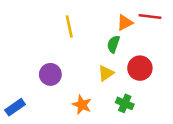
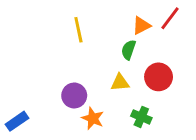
red line: (150, 16) -> (170, 18), turned -60
yellow triangle: (106, 73) -> (120, 83), turned 30
purple circle: (50, 74) -> (74, 96), moved

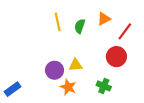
red line: (170, 18) -> (125, 31), moved
green semicircle: (129, 50) -> (80, 26), moved
yellow triangle: (120, 83) -> (76, 65), moved

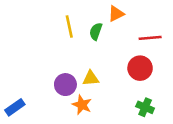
orange triangle: (104, 19) -> (116, 14), moved
red line: (125, 31) -> (150, 38), turned 48
green cross: (104, 86) -> (145, 107), moved

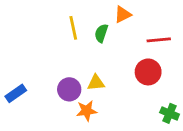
orange star: (82, 105) -> (87, 111), turned -30
blue rectangle: (15, 107) -> (16, 93), moved
green cross: (145, 107) -> (170, 113), moved

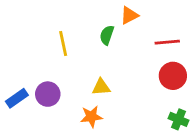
yellow line: (73, 28) -> (63, 43), moved
red circle: (148, 72) -> (173, 76), moved
purple circle: (69, 89) -> (48, 94), moved

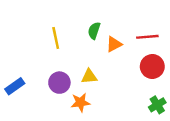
orange triangle: (129, 15) -> (114, 44), moved
purple circle: (48, 94) -> (59, 83), moved
green cross: (179, 119) -> (157, 105), turned 35

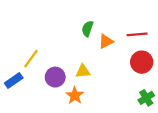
yellow line: (56, 38) -> (31, 59), moved, turned 48
orange star: (80, 102) -> (75, 96), turned -30

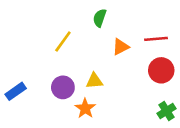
green semicircle: (87, 29) -> (100, 18), moved
yellow line: (31, 59) -> (63, 42), moved

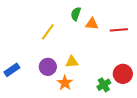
orange triangle: (121, 47) -> (92, 24), moved, turned 32
red circle: (161, 70) -> (123, 74), moved
green cross: (166, 111) -> (104, 85), moved

